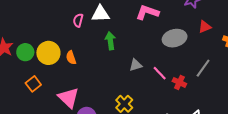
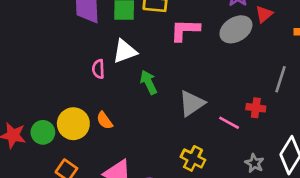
red triangle: (205, 27) -> (264, 14), moved
gray ellipse: (175, 38) -> (236, 29), moved
gray triangle: (136, 65) -> (192, 103), size x1.5
pink line: (160, 73) -> (229, 123), moved

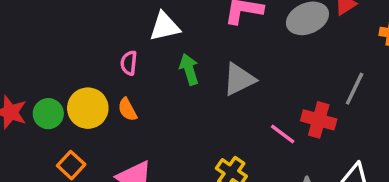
pink semicircle: (98, 69) -> (129, 63), moved
gray triangle: (192, 103) -> (239, 79), moved
red cross: (256, 108) -> (319, 120), size x1.4

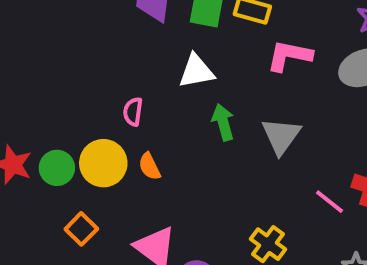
pink semicircle: (129, 63) -> (133, 112), moved
gray triangle: (239, 79) -> (281, 136), turned -30

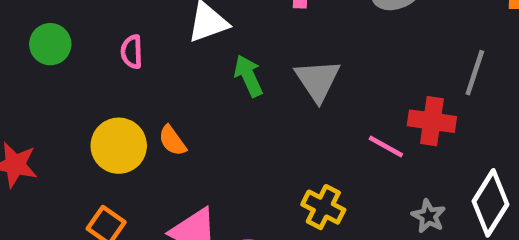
pink semicircle: (133, 112) -> (132, 52), moved
green circle: (57, 168) -> (50, 44), moved

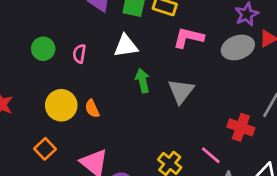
green circle: (50, 44) -> (43, 49), moved
pink line: (386, 146) -> (211, 155), moved

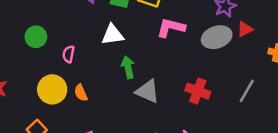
pink semicircle: (79, 54) -> (69, 54), moved
gray triangle: (181, 91) -> (147, 91), moved, turned -44
red cross: (241, 127) -> (198, 91), moved

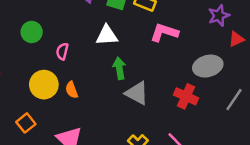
gray ellipse: (217, 37) -> (208, 66), moved

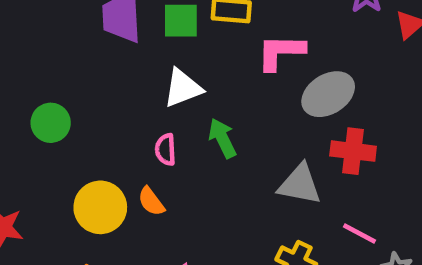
pink semicircle: (62, 51) -> (165, 150), moved
gray ellipse: (208, 66) -> (328, 94), moved
gray triangle: (137, 93) -> (300, 184), moved

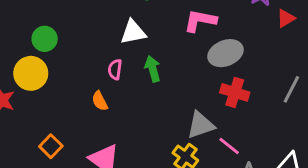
gray triangle: (300, 184) -> (201, 125), moved, turned -40
yellow circle: (100, 207) -> (31, 73), moved

